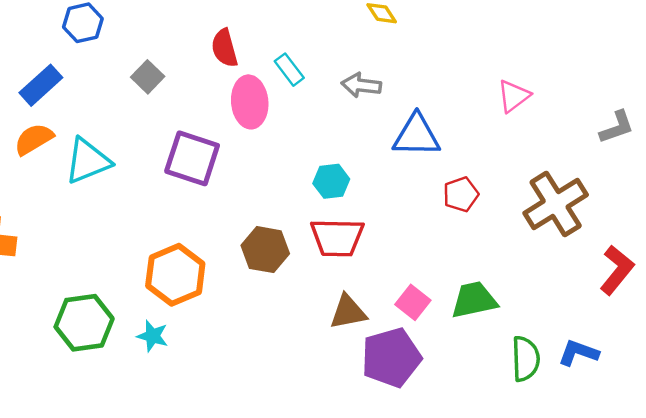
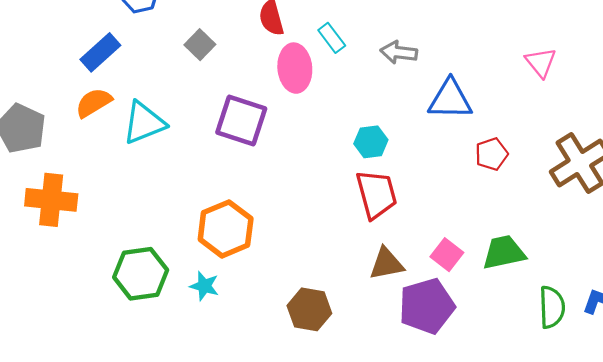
pink triangle: (514, 96) -> (541, 62), turned -32
red trapezoid: (337, 238) -> (376, 194), turned -106
brown hexagon: (265, 250) -> (309, 309), moved

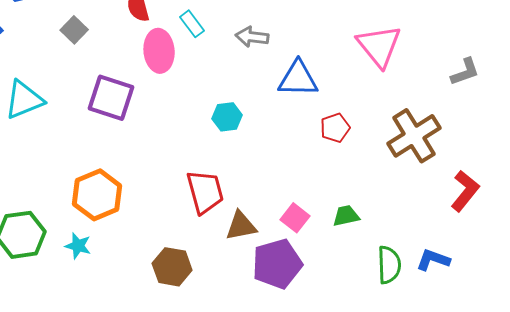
pink triangle: (541, 62) -> (379, 46), size x1.6
red trapezoid: (376, 194) -> (205, 192), moved
green trapezoid: (504, 252) -> (346, 216), size x0.7

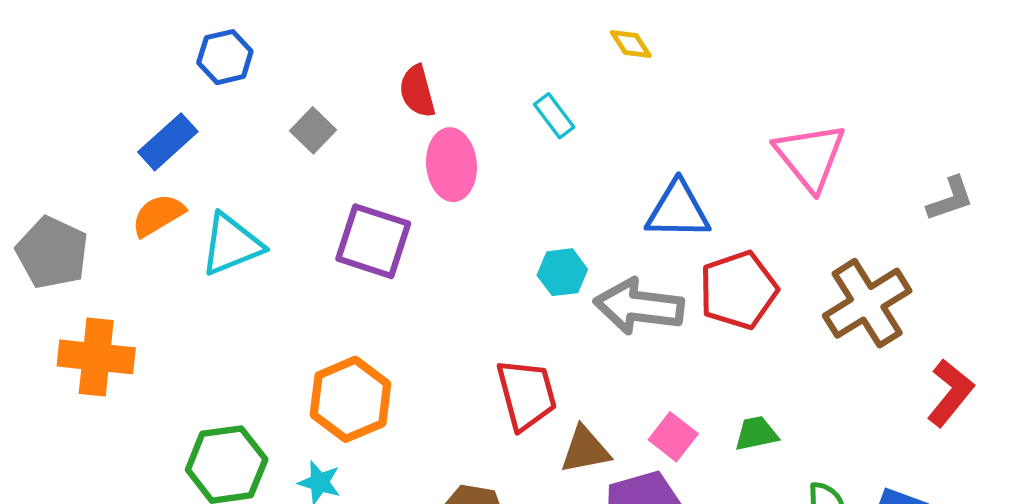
cyan rectangle: (192, 24) -> (554, 116), moved
gray arrow: (252, 37) -> (639, 306), moved, size x1.6
red pentagon: (335, 128) -> (738, 290), size x1.6

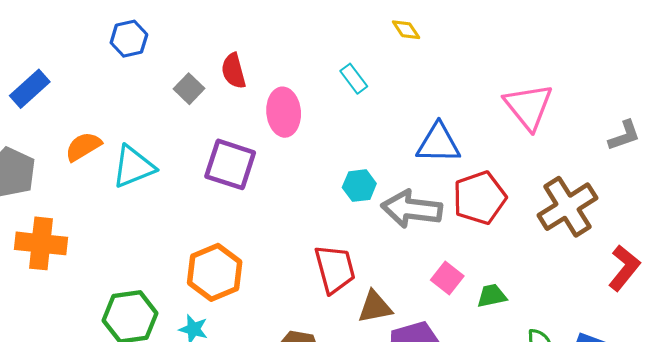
red semicircle: (417, 91) -> (234, 71), moved
blue rectangle: (168, 142) -> (30, 89), moved
pink square: (673, 437) -> (447, 278), moved

